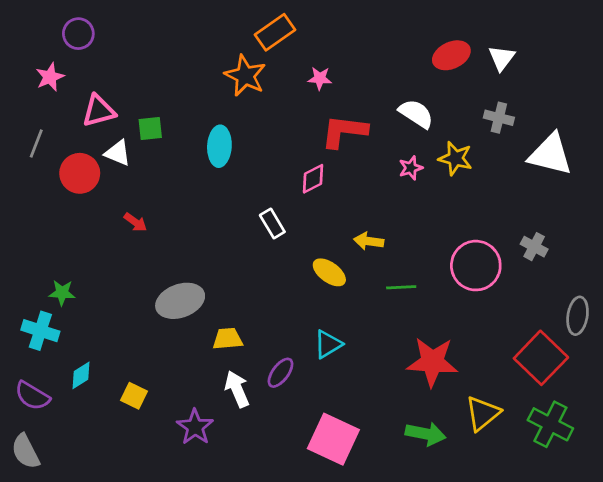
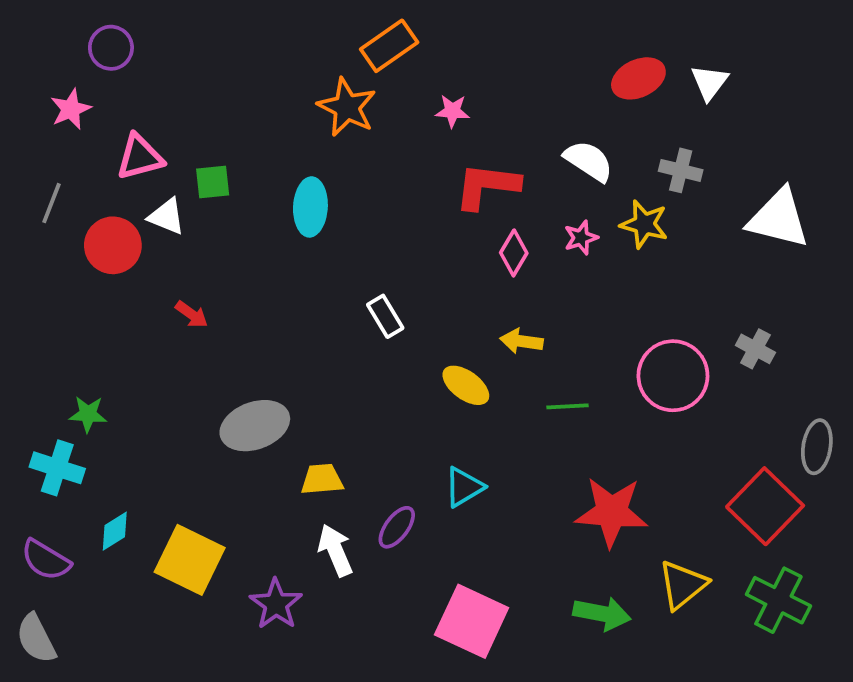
gray cross: (499, 118) -> (681, 170), moved
pink diamond: (313, 179) -> (514, 253), moved, turned -32
yellow square: (134, 396) -> (190, 560), size x1.8

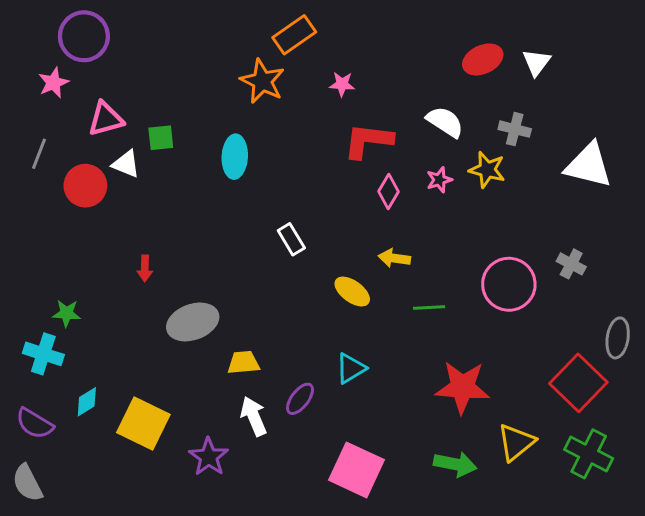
purple circle: (111, 48) -> (84, 36), size x1.5
red arrow: (192, 314) -> (145, 268), moved, turned 55

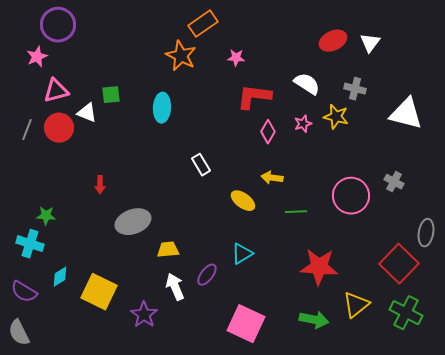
pink triangle: (106, 119) -> (56, 91), moved
gray line: (39, 154) -> (27, 130), moved

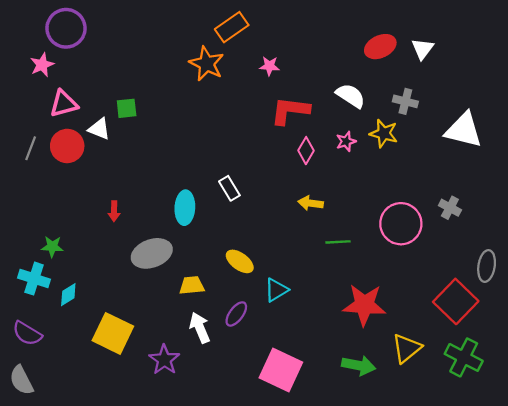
cyan ellipse: (162, 108) -> (185, 208), moved
yellow ellipse: (243, 201) -> (240, 261), moved
cyan diamond: (60, 277) -> (68, 295), moved

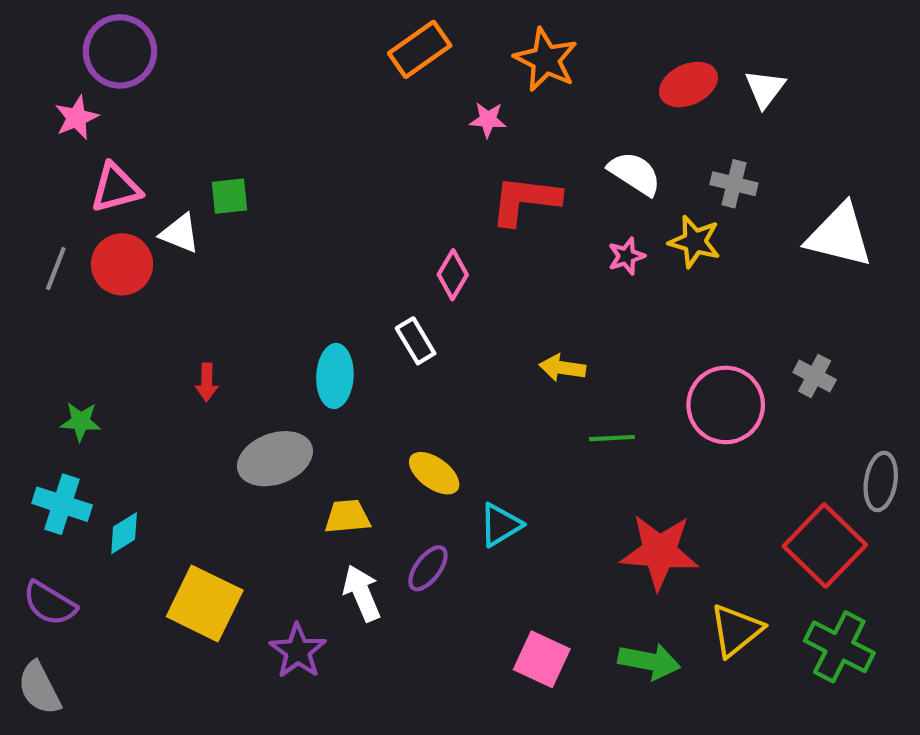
orange star: (207, 64) -> (546, 60), moved
pink diamond: (306, 151) -> (453, 275), moved
green star: (52, 247) -> (81, 421), moved
pink square: (281, 370) -> (542, 659), moved, size x0.7

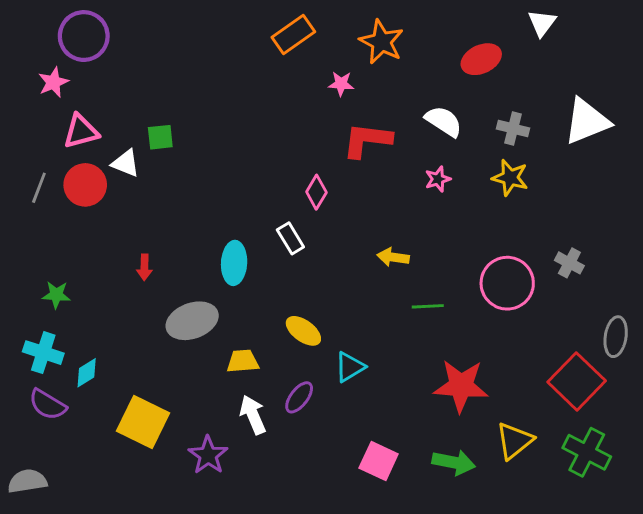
white triangle: (765, 89) -> (542, 23), moved
white triangle: (839, 235) -> (587, 121), moved, turned -36
yellow star: (695, 242) -> (510, 178), moved
purple semicircle: (50, 603) -> (48, 405), moved
gray semicircle: (39, 688) -> (27, 481), turned 108

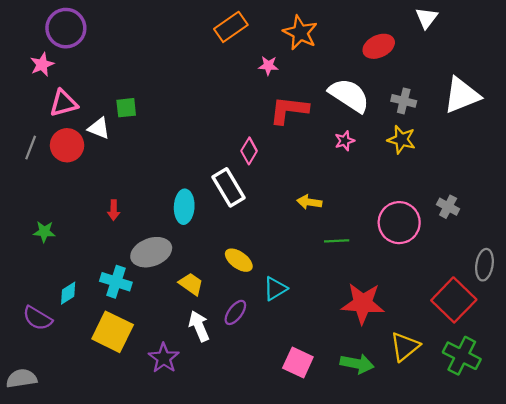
white semicircle: (444, 121) -> (349, 95), size x1.4
white rectangle: (290, 238) -> (229, 187), size x1.5
cyan cross: (43, 353) -> (116, 282), moved
yellow trapezoid: (243, 361) -> (191, 284), turned 40

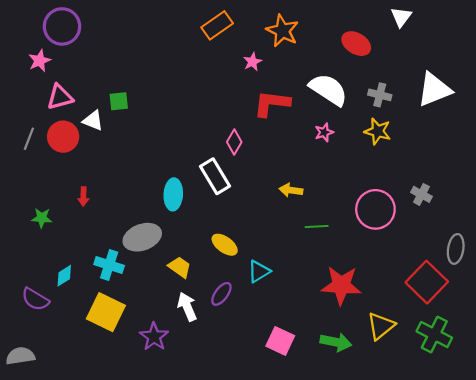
red ellipse: (379, 46) -> (356, 44), turned 56
pink star: (268, 66) -> (252, 62), turned -30
red arrow: (114, 210) -> (83, 197), moved

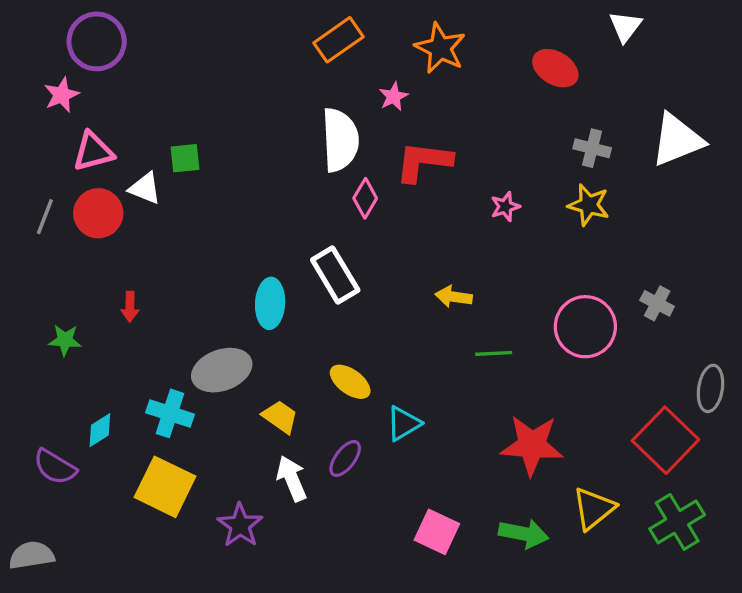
white semicircle: (328, 90) -> (340, 140), moved, turned 54
pink diamond: (234, 142) -> (365, 198), moved
green cross: (434, 335) -> (677, 522), turned 32

